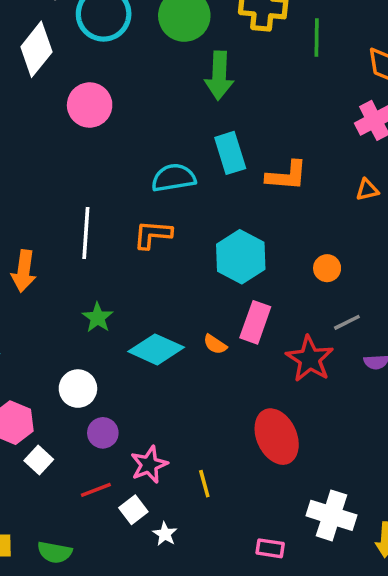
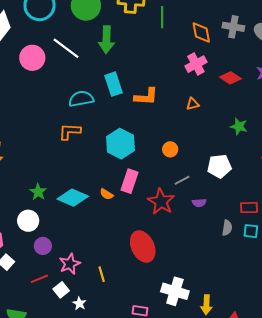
white line: (86, 233) -> (66, 48), moved, turned -56
green star: (98, 318) -> (38, 192), moved

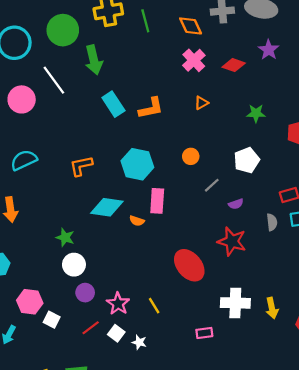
white line: (66, 48) -> (54, 80), turned 32
cyan semicircle: (81, 99) -> (24, 160), moved
cyan diamond: (73, 198) -> (107, 207), moved
red star: (161, 202) -> (232, 241), moved
white circle: (28, 221) -> (74, 265), moved

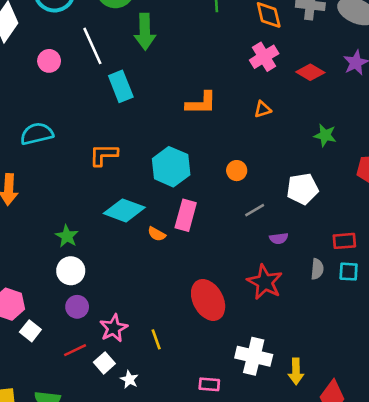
pink circle: (22, 99) -> (49, 61), size x0.7
cyan rectangle: (113, 104) -> (121, 86), moved

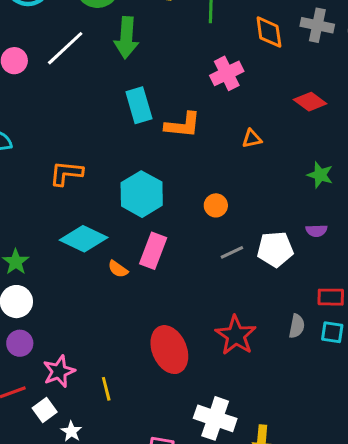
white line: (92, 46) -> (65, 48), turned 66
pink cross: (264, 57) -> (227, 73), moved
cyan rectangle: (121, 86) -> (139, 105), moved
white pentagon: (302, 189) -> (275, 249), moved
purple semicircle: (279, 238) -> (316, 231), moved

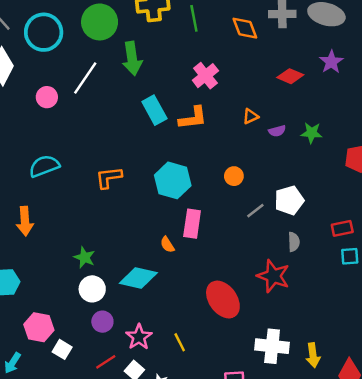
pink cross: (227, 73) -> (205, 76), moved
purple semicircle: (316, 231) -> (277, 131), moved
cyan diamond: (84, 239) -> (138, 278), moved
orange semicircle: (118, 269) -> (167, 245), turned 35
gray semicircle: (297, 326) -> (294, 242), moved

